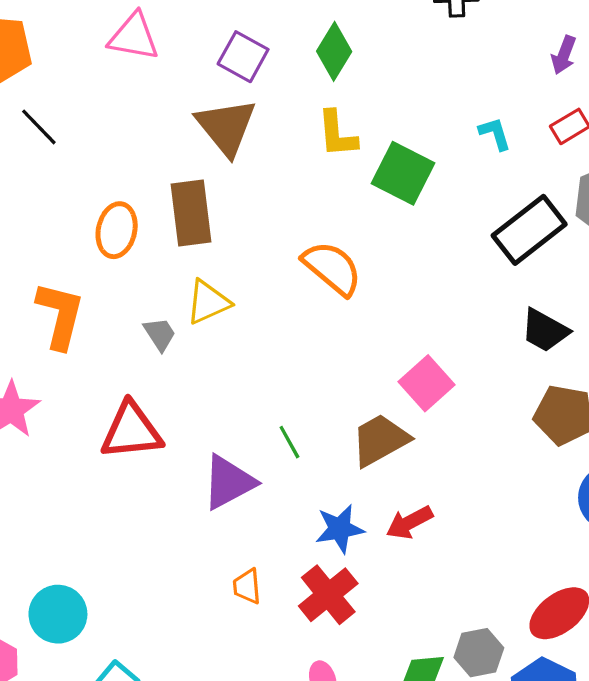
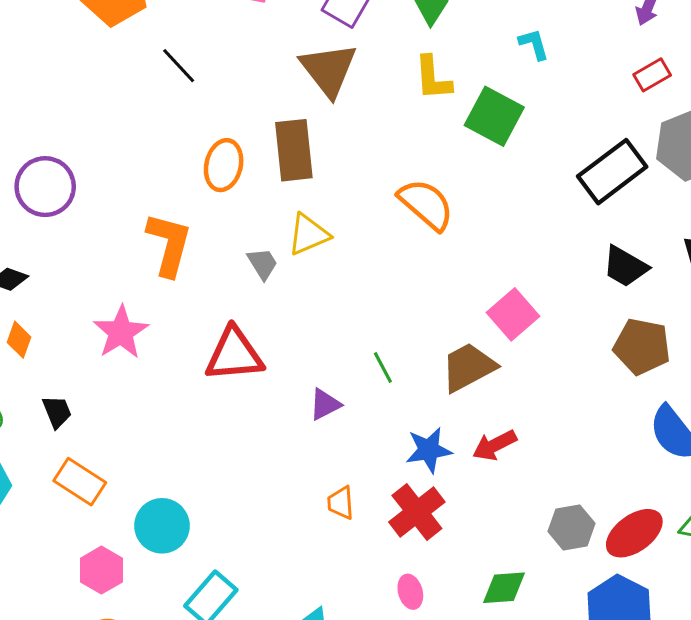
black line: (39, 127) -> (179, 66), moved
cyan L-shape: (495, 134) -> (534, 44), moved
purple triangle: (229, 482) -> (325, 404), size x0.6
gray hexagon: (479, 653) -> (571, 527), moved

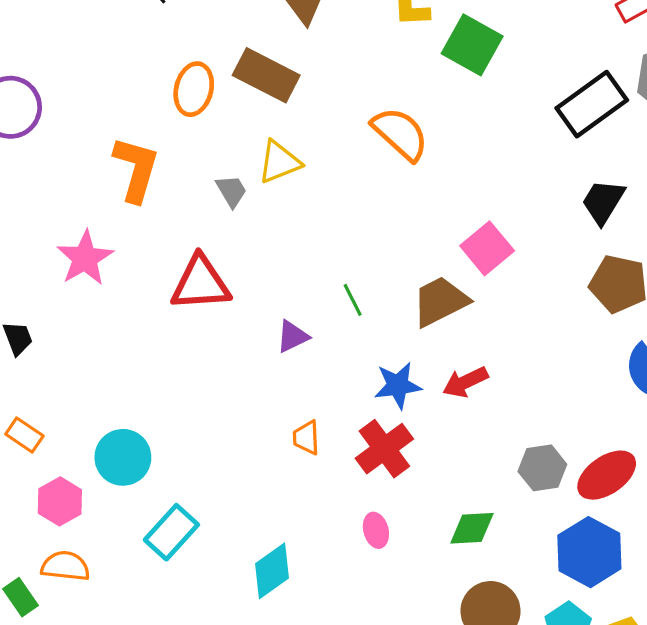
brown rectangle: (294, 150) -> (266, 75), turned -58
black trapezoid: (625, 267) -> (603, 202), turned 90
orange rectangle: (80, 482) -> (24, 435), moved, size x0.7

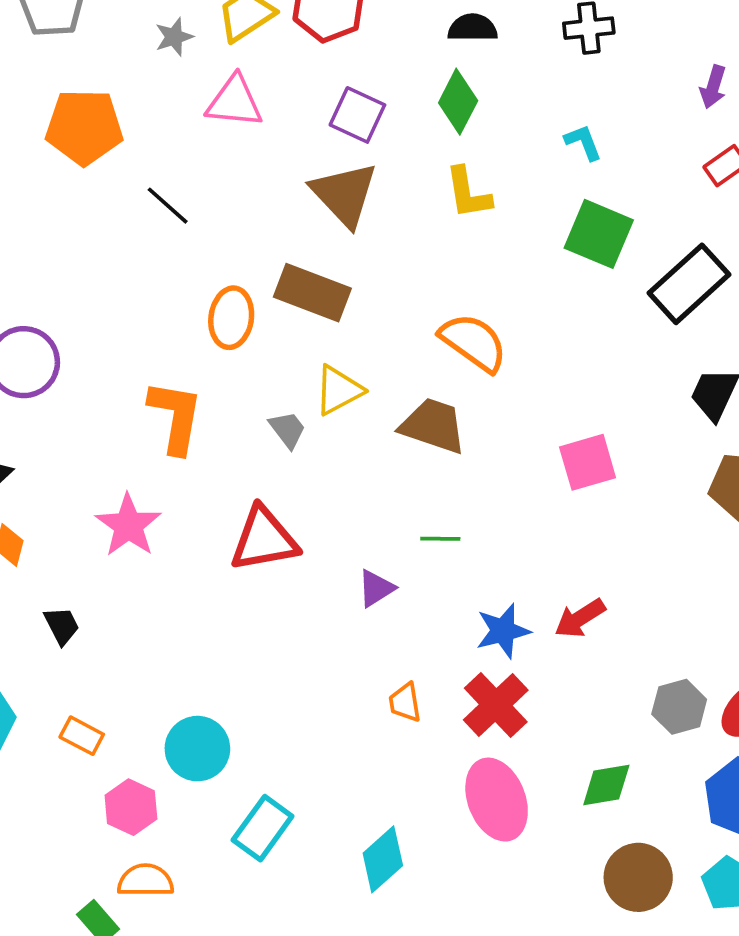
green square: (472, 45) -> (599, 234), moved
pink square: (487, 248) -> (588, 462), turned 30
green line: (353, 300) -> (440, 539), turned -56
brown trapezoid: (440, 301) -> (433, 426), moved, turned 52
pink ellipse: (376, 530) -> (497, 800), size x2.0

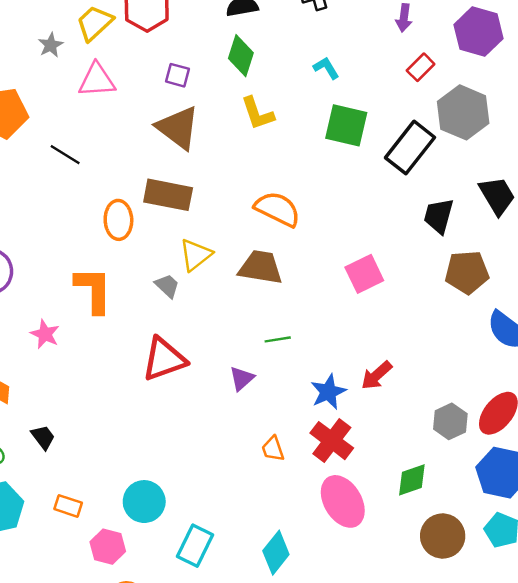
purple square: (357, 115) -> (178, 75), size x0.7
pink star: (128, 525) -> (45, 334), moved, size x0.7

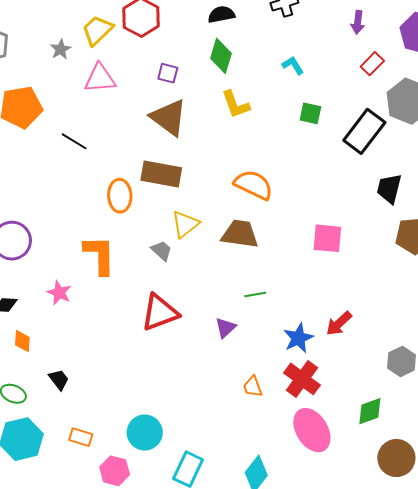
green square: (346, 125) -> (310, 113), size x0.6
pink square: (364, 274) -> (327, 238), turned 32

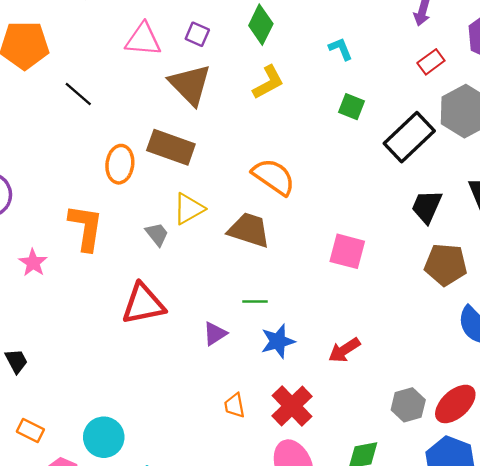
pink triangle: (100, 78) -> (143, 40), moved
yellow L-shape: (236, 104) -> (268, 82), turned -108
blue star: (298, 338) -> (278, 341), moved

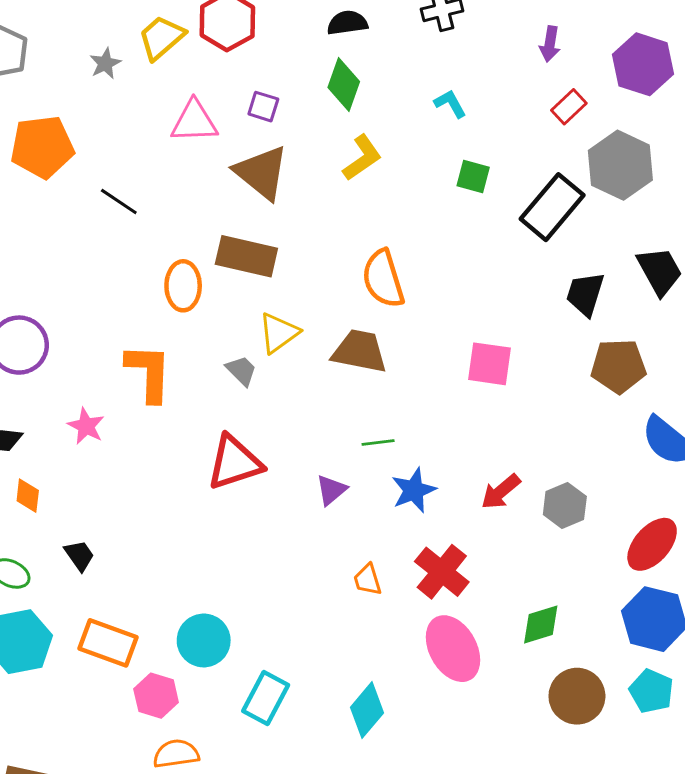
orange semicircle: (274, 177) -> (383, 279), turned -135
gray hexagon: (408, 405) -> (565, 506), moved
orange rectangle: (30, 430) -> (108, 643), size x1.6

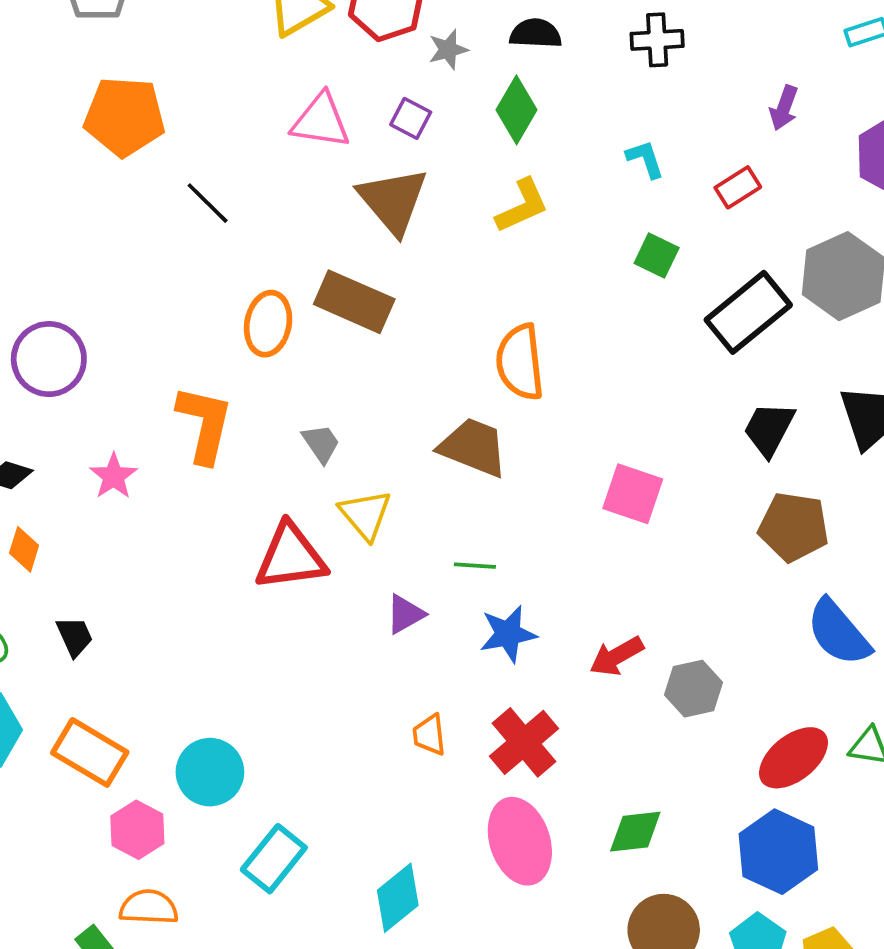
gray star: (105, 63) -> (448, 50), moved
red rectangle: (569, 107) -> (738, 187), moved
yellow triangle: (279, 333) -> (365, 515), moved, turned -45

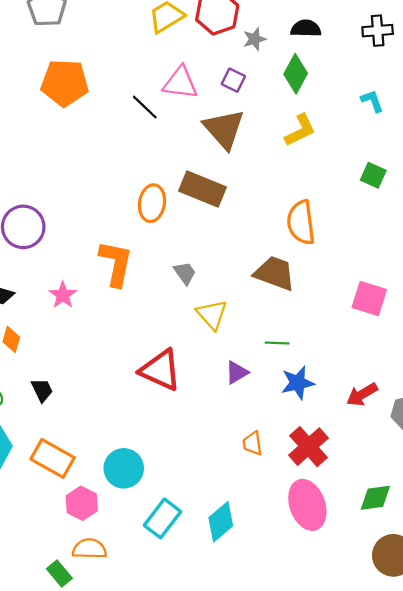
black line: (208, 203) -> (145, 107), moved
green square: (657, 256) -> (373, 175), moved
red triangle: (291, 557) -> (160, 370), moved, turned 33
cyan diamond: (398, 898) -> (221, 522), moved

